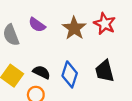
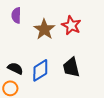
purple semicircle: (37, 25) -> (16, 15), moved, turned 56
blue diamond: (70, 74) -> (40, 70), turned 40

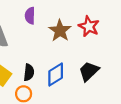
black trapezoid: (71, 67) -> (89, 71), turned 60
black semicircle: (15, 68) -> (29, 72), turned 70

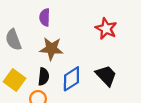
brown star: (60, 31) -> (51, 49), moved, turned -30
black trapezoid: (89, 71) -> (106, 75), turned 90

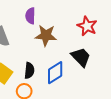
brown star: (51, 49) -> (46, 35), moved
black trapezoid: (106, 75) -> (81, 57), moved

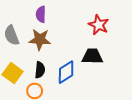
brown star: (46, 35) -> (40, 40), moved
black trapezoid: (81, 57) -> (92, 56), turned -45

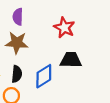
red star: (99, 25) -> (64, 28), moved

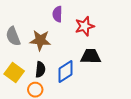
purple semicircle: (18, 17) -> (57, 14), moved
red star: (64, 28) -> (85, 26), turned 30

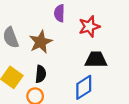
brown star: (40, 40) -> (41, 42), turned -30
blue diamond: (65, 71) -> (84, 87), moved

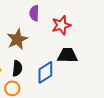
blue diamond: (84, 87) -> (45, 72), moved

